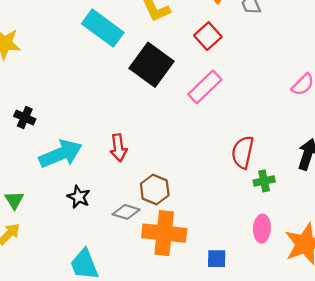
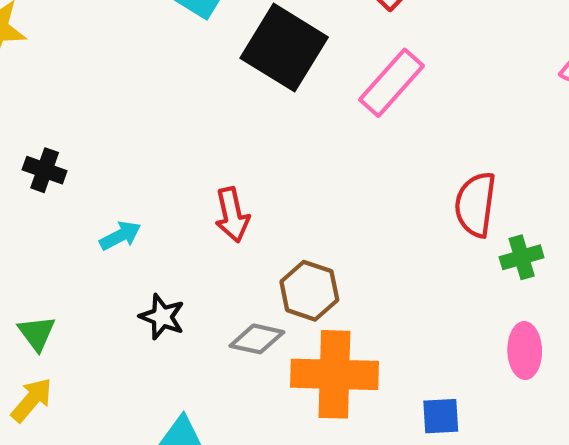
cyan arrow: (61, 154) -> (120, 236), size x0.5

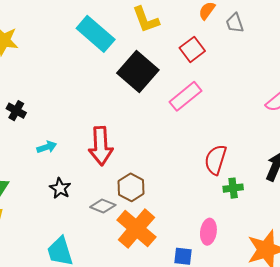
red arrow: (232, 215) -> (101, 146), size x1.5
pink ellipse: (525, 350) -> (208, 232), moved
orange cross: (334, 374) -> (136, 229), turned 30

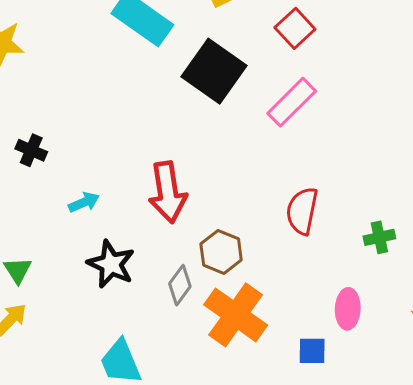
red semicircle: (216, 160) -> (302, 211), moved
black star: (60, 188) -> (111, 264), size x1.4
gray diamond: (103, 206) -> (180, 285), turned -70

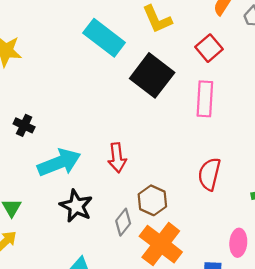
pink rectangle: (292, 102) -> (205, 99), turned -44
red arrow: (168, 192) -> (117, 158), size x0.7
cyan arrow: (84, 202) -> (59, 163), size x2.0

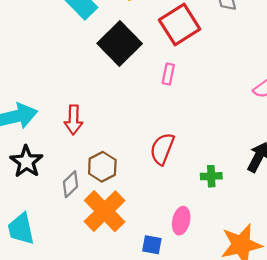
red square: (209, 48) -> (180, 25), size x1.5
pink rectangle: (205, 99) -> (168, 74), size x0.6

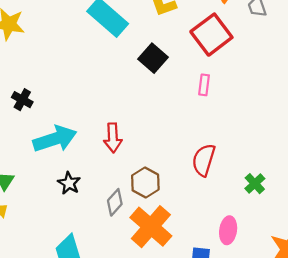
black square: (120, 44) -> (153, 58), size x0.7
black star: (26, 162) -> (69, 183), size x0.7
green cross: (211, 176) -> (255, 184), turned -36

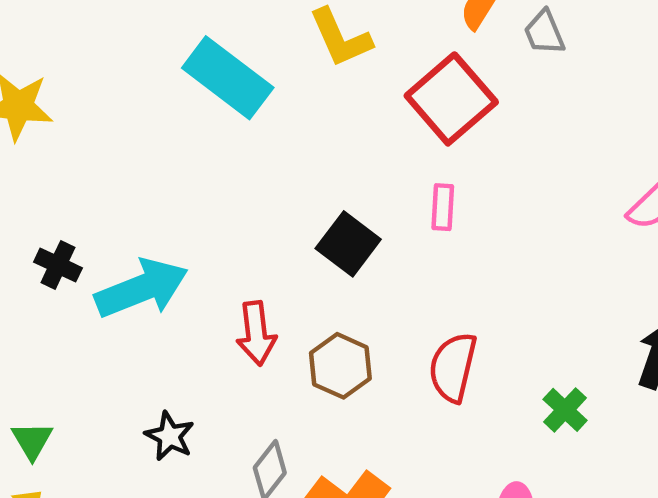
black square: (153, 58) -> (348, 244), moved
cyan arrow: (55, 139) -> (142, 288), moved
brown hexagon: (145, 183) -> (340, 366), moved

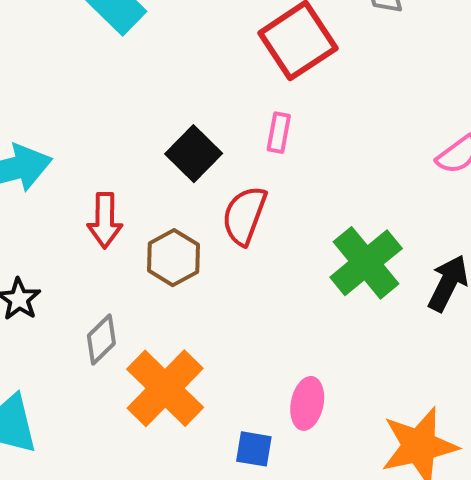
red semicircle: (453, 367) -> (244, 215), moved
green cross: (565, 410) -> (366, 263), moved, size x1.8

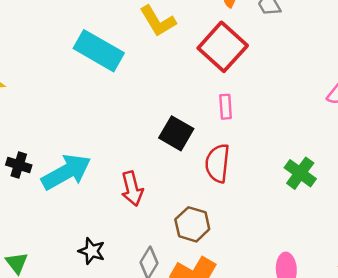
brown hexagon: (173, 258) -> (192, 224), moved
green cross: (366, 263) -> (300, 173), size x0.7

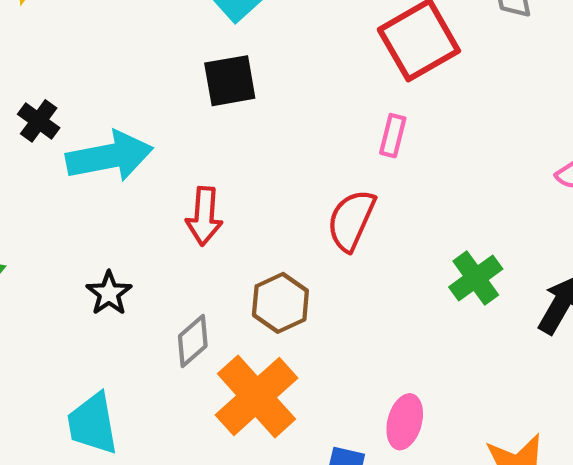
black square: (176, 133) -> (230, 81), moved, turned 32

